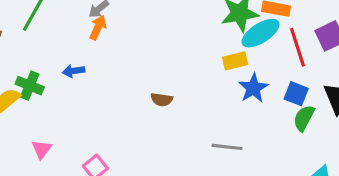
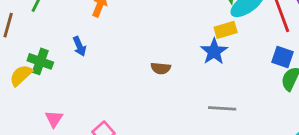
blue arrow: (74, 71) -> (79, 46), turned -102
blue star: (253, 88) -> (214, 51), moved

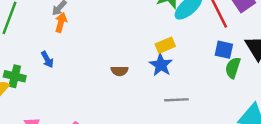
yellow rectangle: (226, 30) -> (165, 45), moved
blue star: (214, 51) -> (161, 65), moved

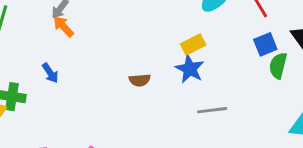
orange arrow: (61, 23) -> (63, 26), turned -54
blue square: (224, 50) -> (265, 44), turned -30

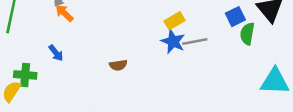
brown semicircle: (140, 80) -> (118, 65), moved
gray line: (212, 110) -> (195, 42), moved

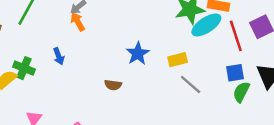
blue star: (173, 41) -> (138, 54), moved
gray line: (195, 42) -> (191, 85), turned 35

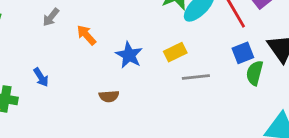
orange arrow: (78, 22) -> (86, 35), moved
gray line: (191, 85) -> (196, 77), turned -35

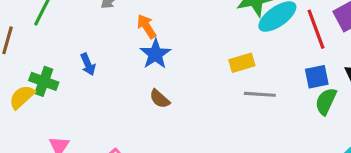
blue star: (129, 55) -> (155, 54), moved
brown semicircle: (109, 96) -> (160, 99), turned 36

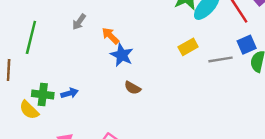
blue arrow: (88, 64) -> (70, 93), moved, turned -70
gray line: (260, 94) -> (221, 59), moved
yellow semicircle: (22, 97) -> (29, 110), turned -80

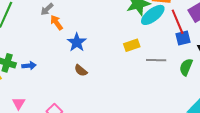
orange arrow: (110, 36) -> (56, 23), moved
blue square: (247, 45) -> (183, 38), moved

